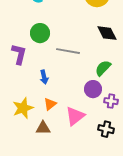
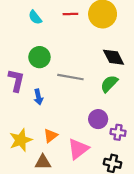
green semicircle: (103, 68) -> (109, 84), moved
blue arrow: (44, 77) -> (38, 97), moved

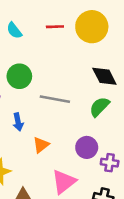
orange triangle: (51, 136) -> (41, 145), moved

